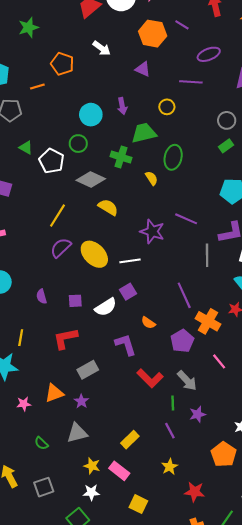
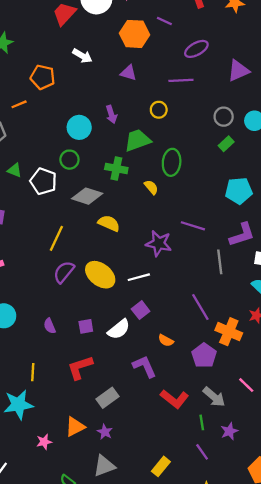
pink line: (219, 361) -> (246, 385), moved

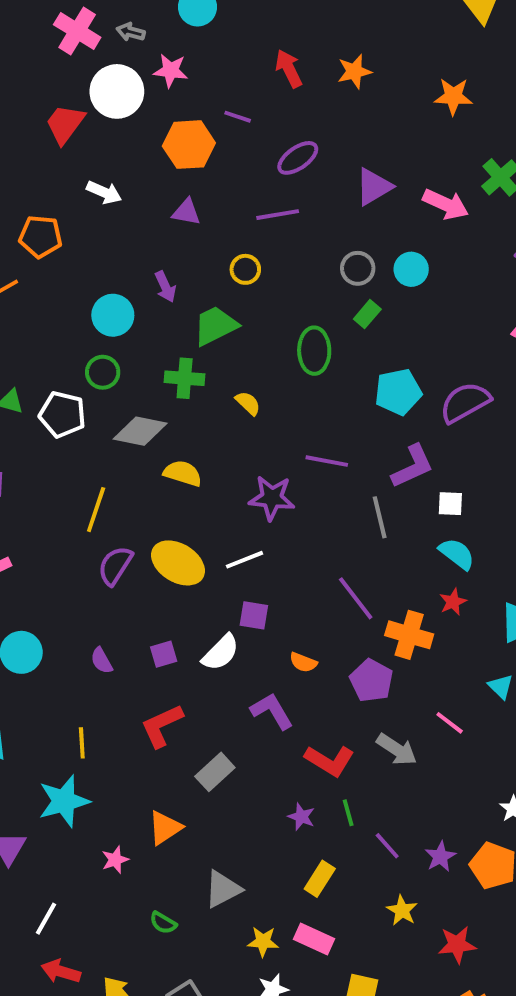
green ellipse: (172, 162) -> (314, 351), moved
purple square: (141, 310) -> (254, 615), turned -36
green line: (202, 422) -> (348, 813), moved
purple star: (229, 431) -> (440, 857), moved
purple star: (105, 432) -> (301, 817), moved

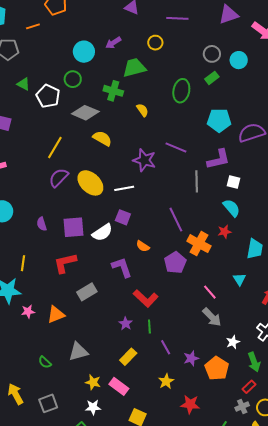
purple arrow: (165, 287) -> (113, 43), turned 70
purple square: (164, 654) -> (74, 227), size x1.6
gray arrow: (397, 749) -> (212, 317), moved
pink star: (115, 860) -> (28, 311), moved

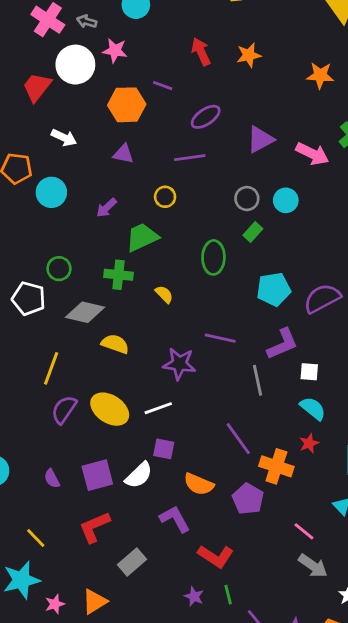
cyan circle: (84, 52) -> (51, 192), moved
orange semicircle: (143, 246) -> (199, 484), size x1.5
yellow line: (23, 263) -> (36, 538), turned -42

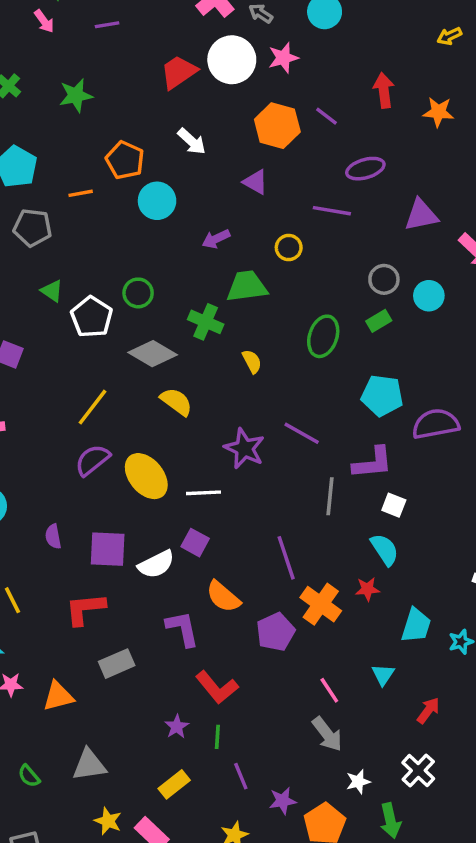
pink star: (115, 51) -> (283, 58), turned 30

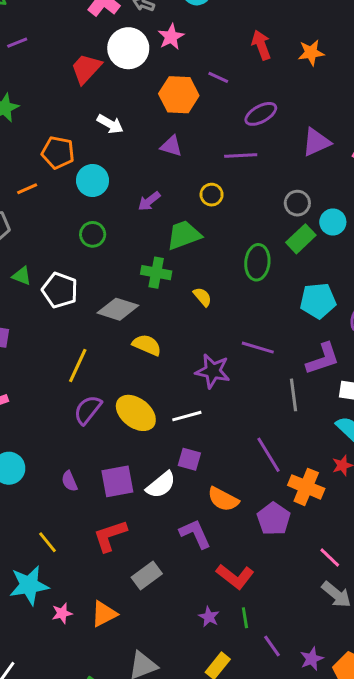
green circle: (138, 293) -> (93, 234), moved
cyan circle: (429, 296) -> (333, 222), moved
green rectangle: (379, 321) -> (301, 239), size x1.4

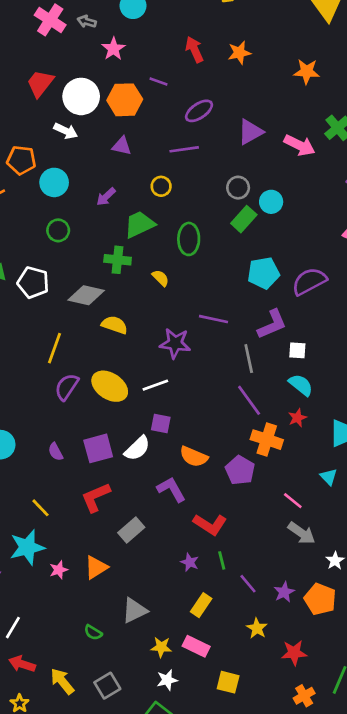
white circle: (128, 48) -> (81, 96), moved
green ellipse: (257, 262) -> (189, 239), moved
purple line: (268, 455) -> (249, 400), moved

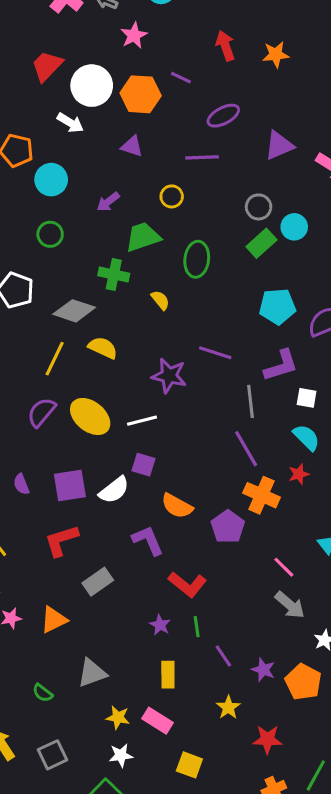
yellow line: (54, 348) -> (55, 359), moved
purple star: (284, 592) -> (263, 670), turned -30
yellow rectangle: (201, 605) -> (168, 675), turned -40

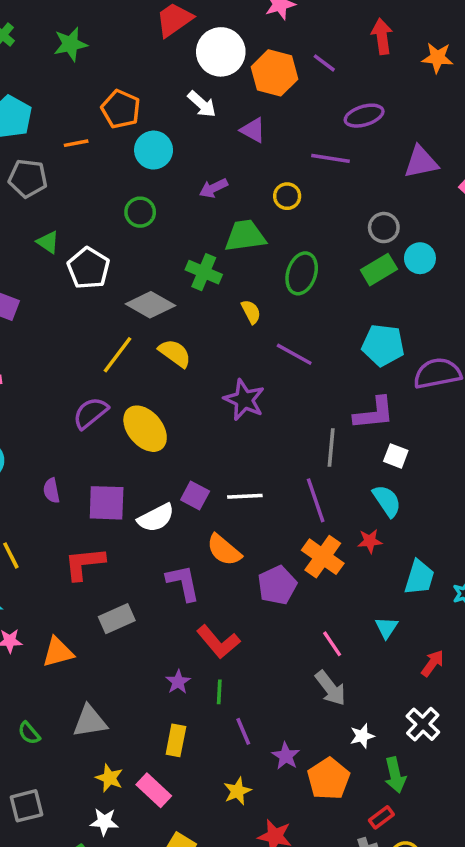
white arrow: (70, 123) -> (202, 104), moved
purple line: (215, 353) -> (294, 354), moved
white line: (142, 421) -> (245, 496), moved

